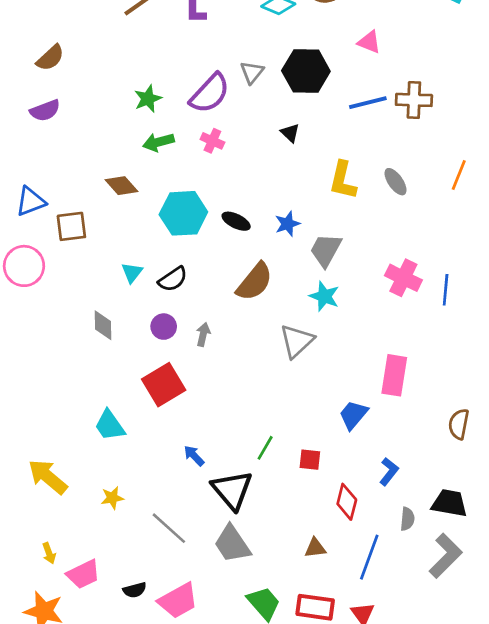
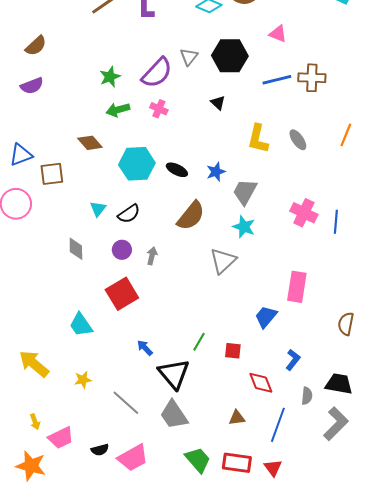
red diamond: (347, 502) -> (261, 383), turned -36

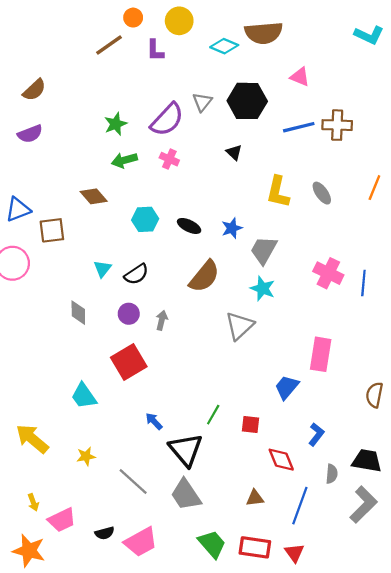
cyan hexagon: (137, 164) -> (145, 219), size x0.7

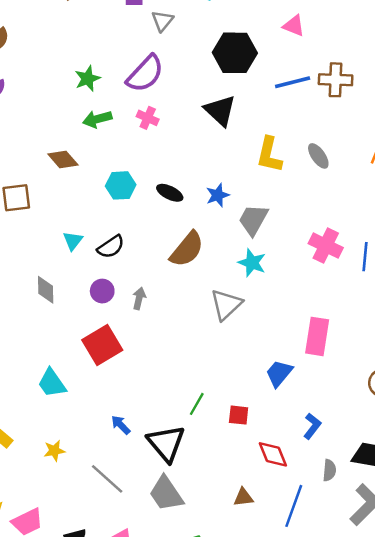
gray triangle: (202, 102) -> (162, 21), moved
black triangle: (234, 152) -> (220, 110), size x1.8
blue arrow: (154, 421) -> (121, 425), moved

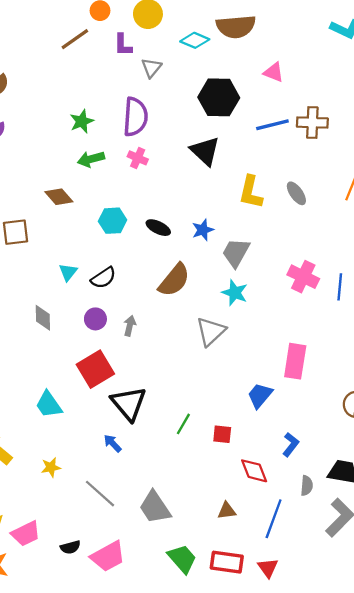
purple semicircle: (145, 74) -> (135, 117), turned -39
black triangle: (166, 443) -> (129, 403), moved

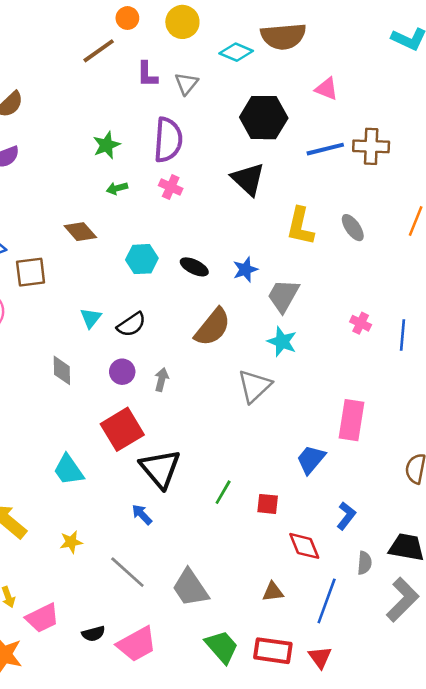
purple L-shape: (123, 45) -> (147, 74), moved
green arrow: (91, 159) -> (117, 188), size x0.7
pink cross: (303, 277) -> (361, 323), size x0.6

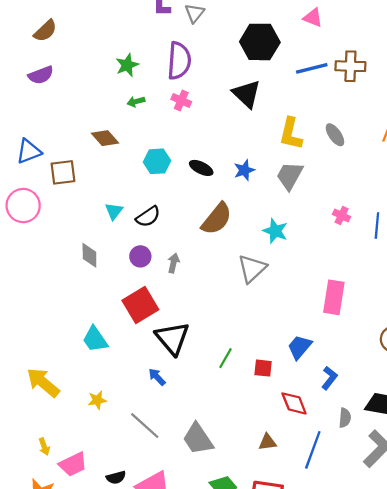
gray trapezoid: (283, 296) -> (290, 176), moved
blue trapezoid: (311, 459) -> (300, 347), moved

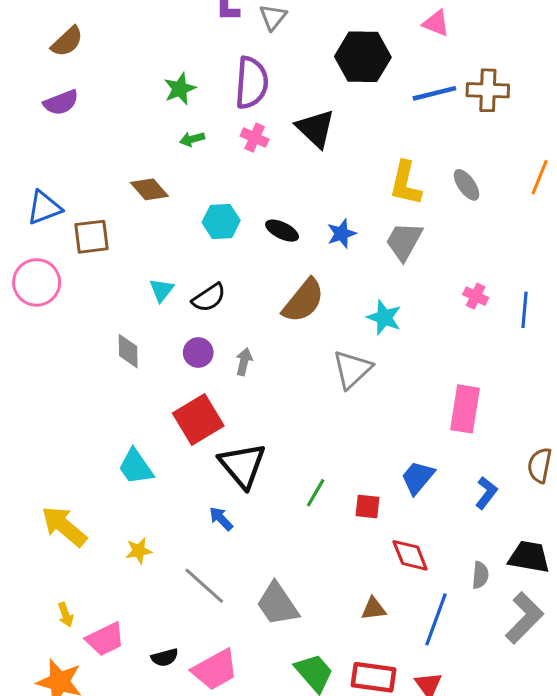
black triangle: (246, 94) -> (316, 128), moved
blue L-shape: (329, 378) -> (486, 493), moved

